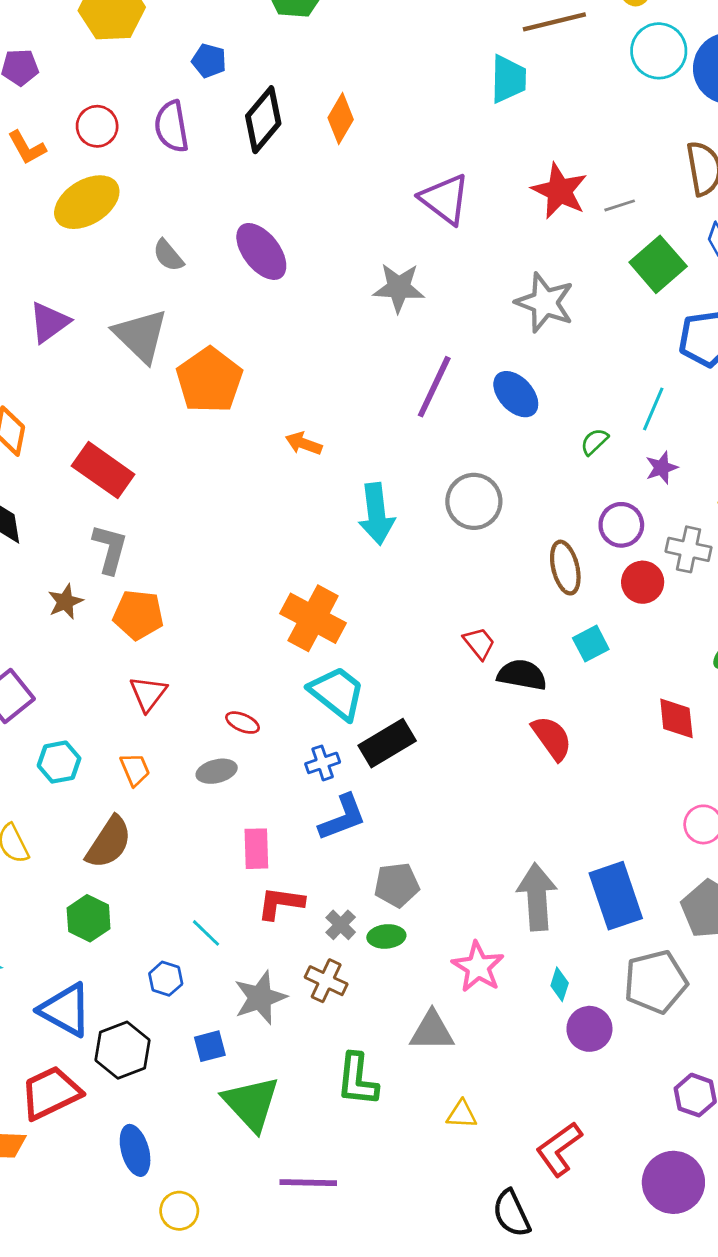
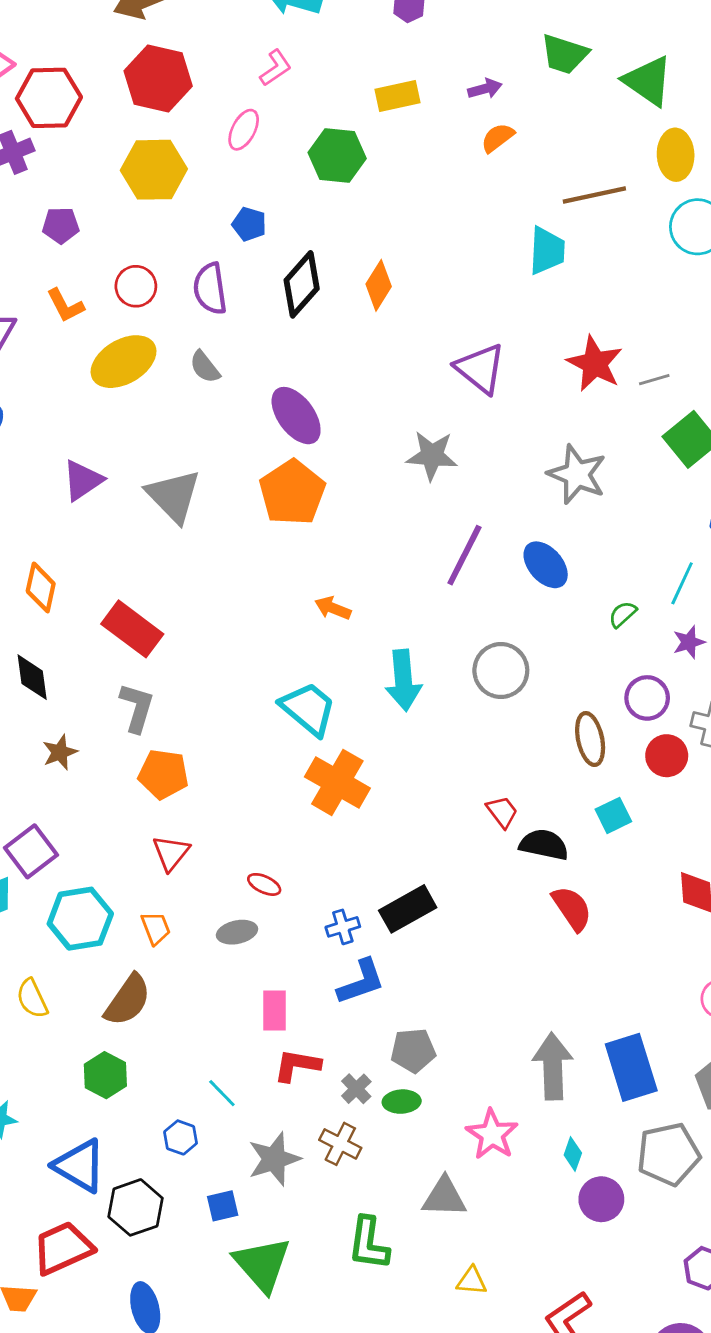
gray semicircle: (168, 255) -> (205, 367), moved
orange pentagon: (209, 380) -> (292, 493), moved
brown star: (65, 602) -> (60, 752), moved
cyan trapezoid: (337, 693) -> (308, 709), moved
cyan hexagon: (59, 762) -> (80, 919), size x1.5

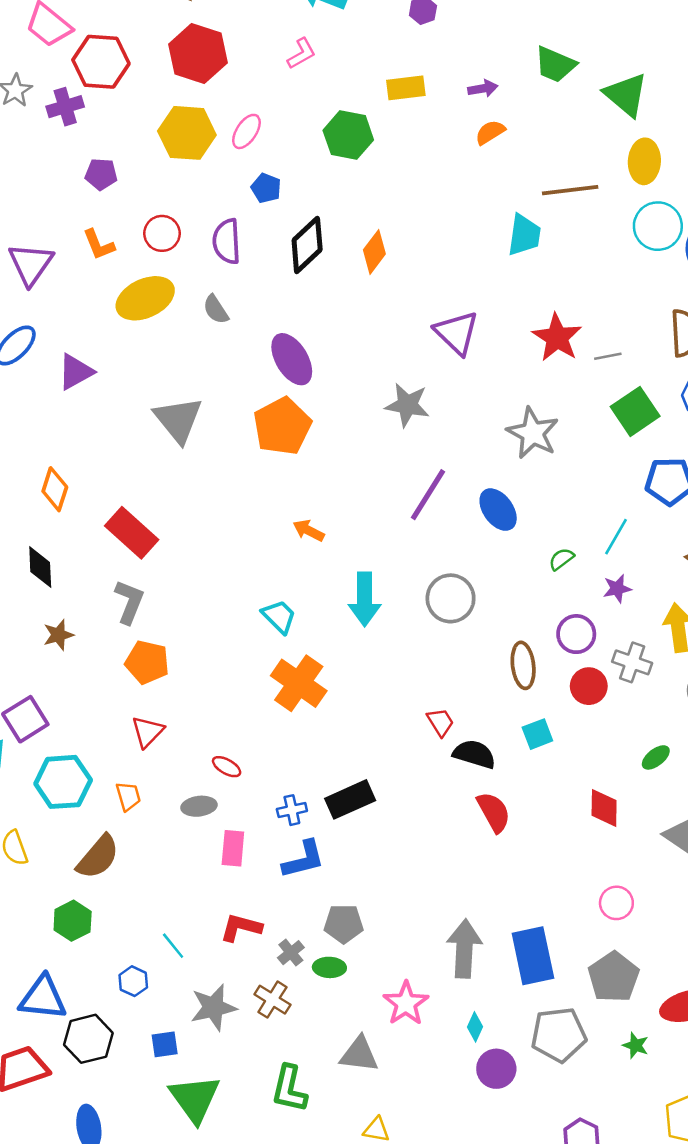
pink ellipse: (244, 130) -> (246, 131), moved
purple triangle: (83, 480) -> (76, 372), moved
cyan trapezoid: (308, 709) -> (279, 617), size x0.7
pink rectangle: (275, 1010) -> (233, 848), moved
blue triangle: (80, 1166) -> (43, 998), turned -30

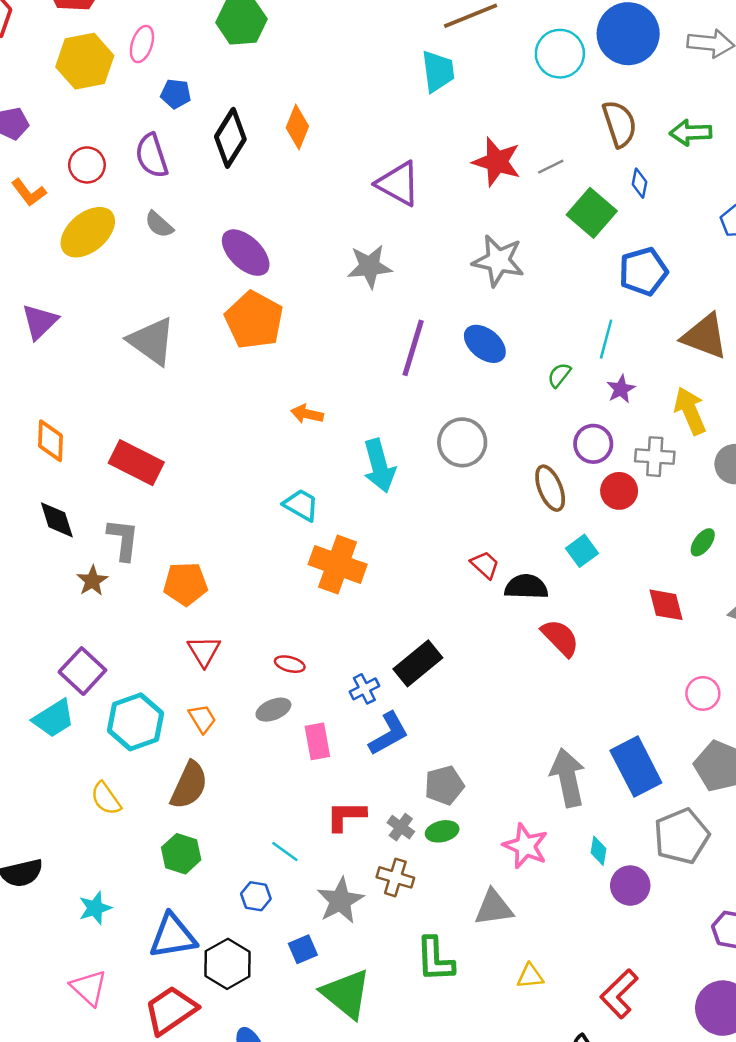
cyan circle: (658, 226) -> (560, 54), moved
gray L-shape: (129, 602) -> (123, 539), moved

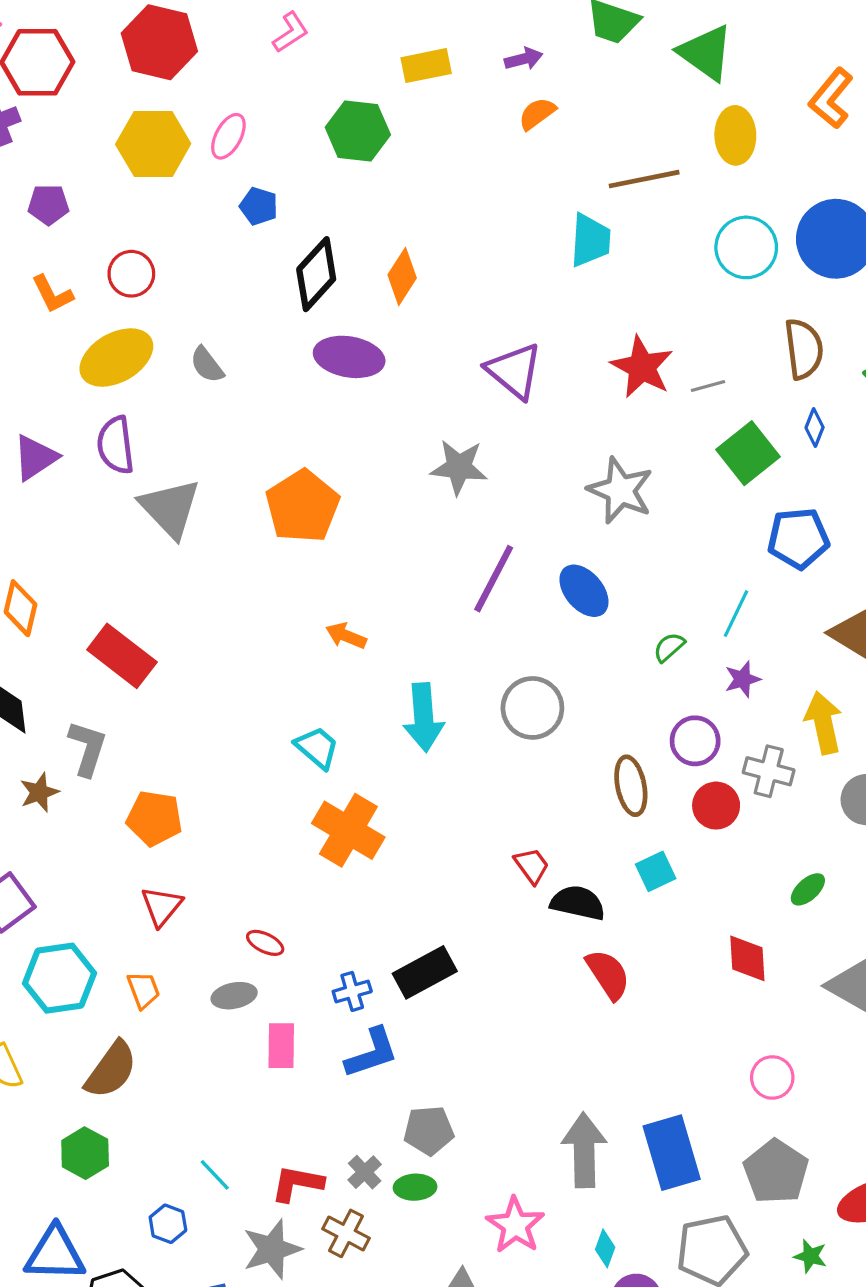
purple semicircle: (152, 156) -> (116, 445), moved
purple ellipse: (246, 253) -> (349, 357), moved, turned -45
red L-shape: (346, 816) -> (297, 1183), moved

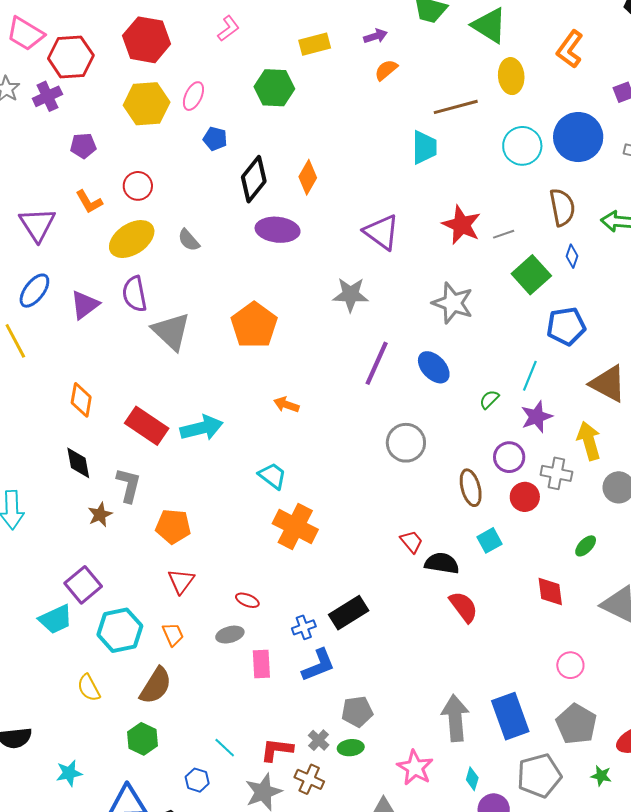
purple star: (743, 679) -> (537, 417), size x1.4
cyan arrow: (424, 717) -> (202, 428), moved, turned -96

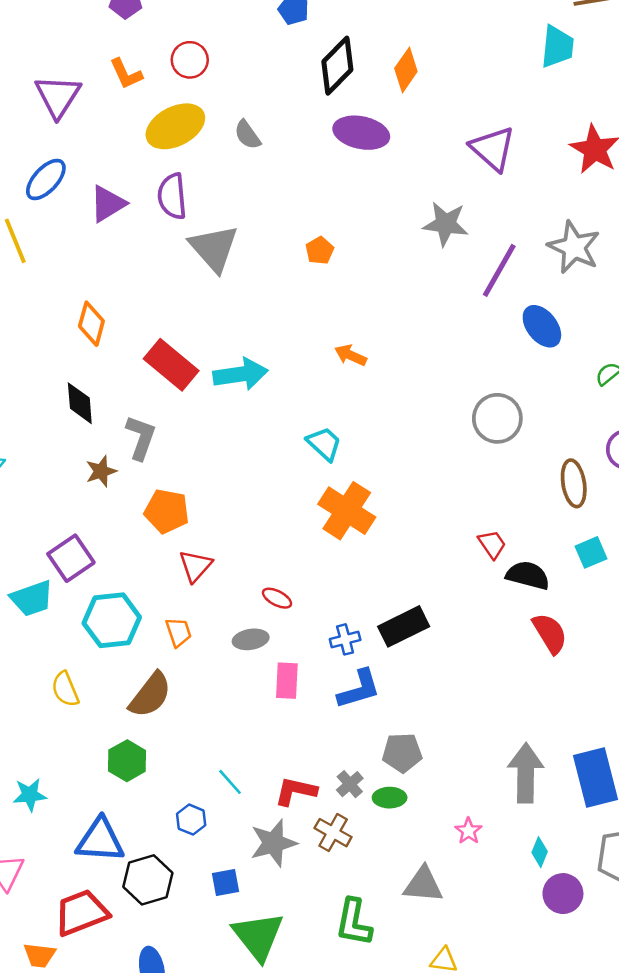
orange pentagon: (254, 325) -> (320, 251), size x0.5
purple line: (377, 363) -> (499, 270), moved
orange pentagon: (173, 526) -> (167, 511), moved
pink star: (415, 768) -> (469, 831), size x0.6

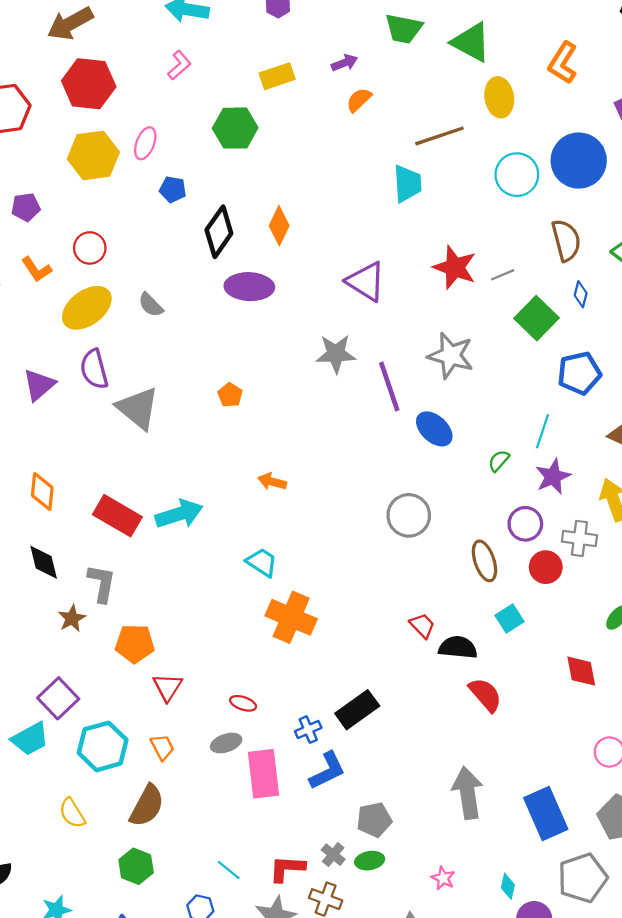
purple line: (499, 270) -> (389, 386), turned -39
pink rectangle: (287, 681) -> (263, 774), size x1.5
gray arrow: (526, 773) -> (468, 793), moved

